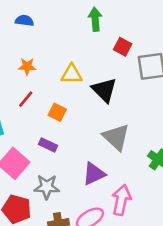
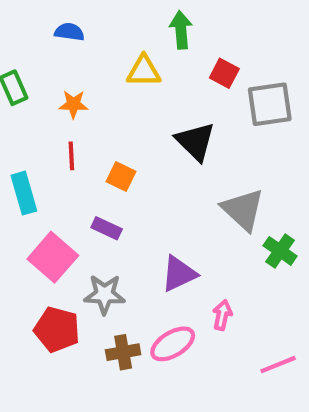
yellow triangle: (72, 74) -> (144, 71), moved
red line: (26, 99) -> (71, 156), turned -42
gray triangle: (116, 137) -> (243, 210), moved
pink arrow: (121, 200) -> (222, 315), size x0.6

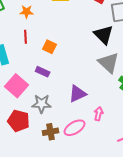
black triangle: (195, 141) -> (104, 35), moved

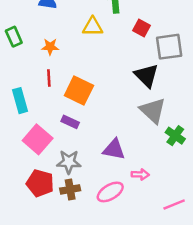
orange square: (50, 47) -> (79, 91), size x1.6
purple triangle: (78, 94) -> (114, 149), turned 36
pink arrow: (99, 114) -> (140, 174), turned 80
brown cross: (51, 132) -> (70, 189), moved

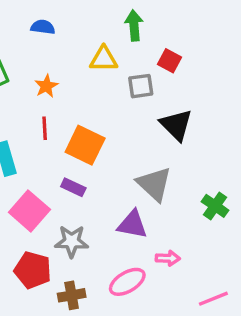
orange star: (50, 47) -> (46, 86), turned -30
gray square: (169, 47) -> (141, 86), moved, size x0.7
gray triangle: (153, 111) -> (154, 184), moved
brown cross: (70, 189) -> (72, 295), moved

